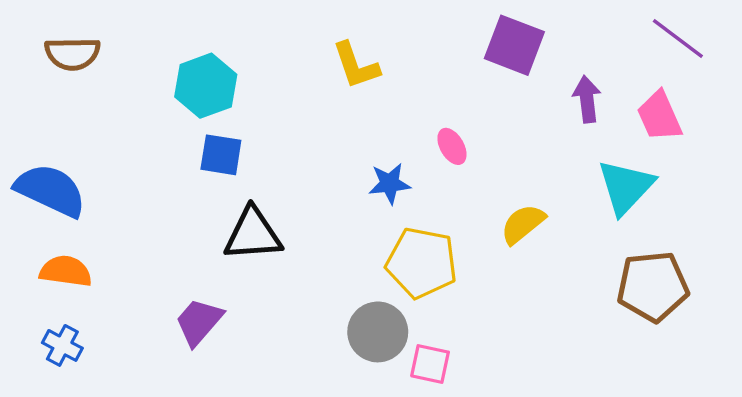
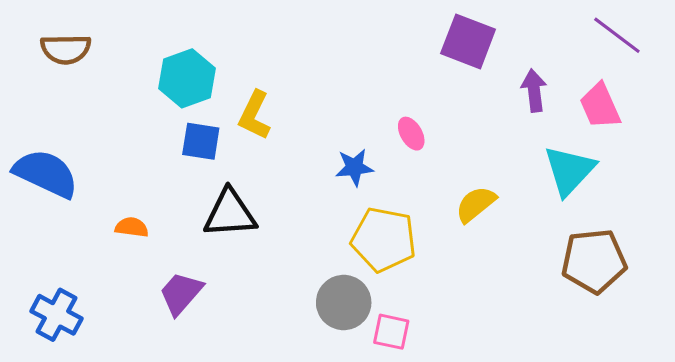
yellow L-shape: (356, 65) -> (255, 115), moved, turned 45
orange semicircle: (66, 271) -> (132, 227), moved, size x0.7
blue cross: (62, 345) -> (57, 315), size x1.4

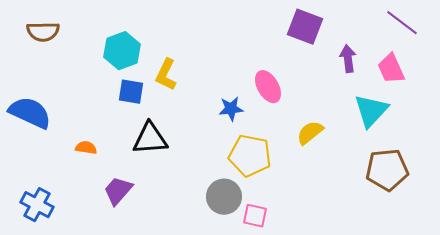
pink ellipse: (411, 134) -> (268, 87), size x1.5

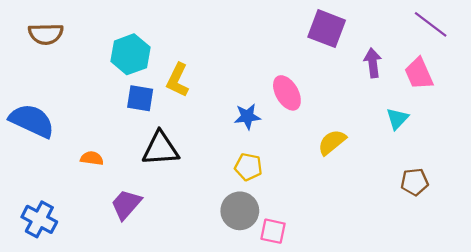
cyan triangle: (371, 111) -> (397, 119), size x0.6
yellow pentagon: (250, 156) -> (248, 167), moved, size x0.6
brown pentagon: (387, 170) -> (415, 182), size x0.6

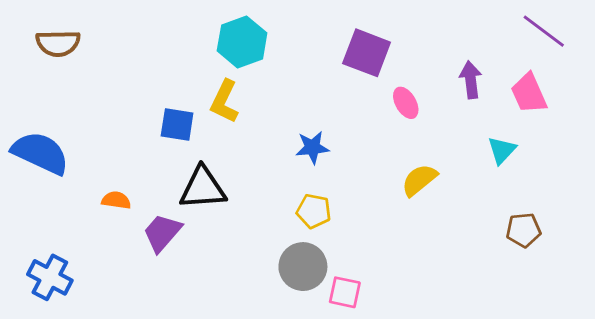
purple square: (327, 29) -> (367, 53), moved
cyan hexagon: (130, 54) -> (242, 42), moved
pink ellipse: (287, 93) -> (406, 103), moved, size x0.7
purple trapezoid: (126, 204) -> (162, 233), moved

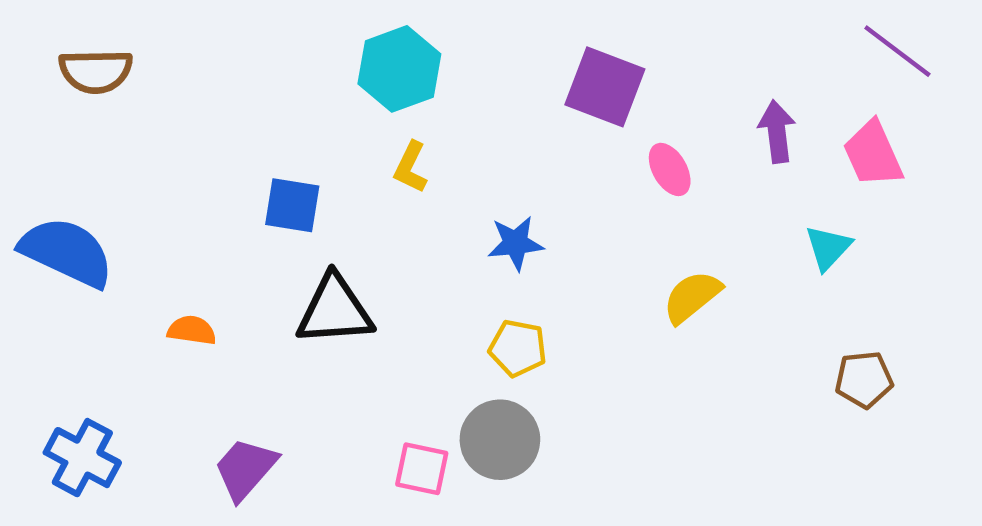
yellow L-shape: (224, 101) -> (411, 167), moved, size x0.7
purple trapezoid: (162, 233) -> (245, 469), moved
pink square: (345, 292) -> (422, 469), moved

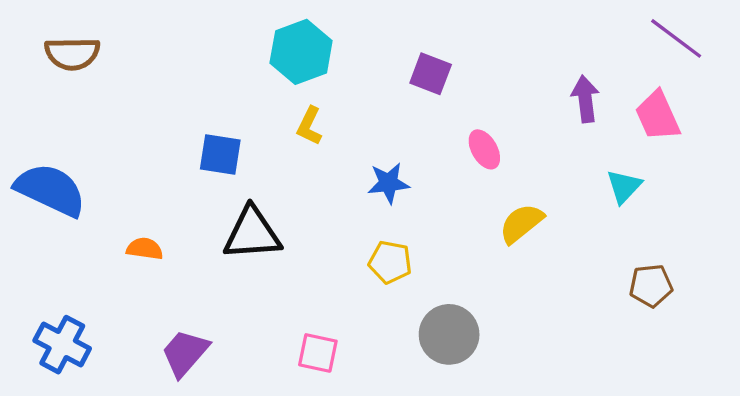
purple square: (605, 87) -> (431, 74), moved, size x0.7
pink ellipse: (670, 169) -> (484, 149), moved
gray circle: (500, 440) -> (449, 334), moved

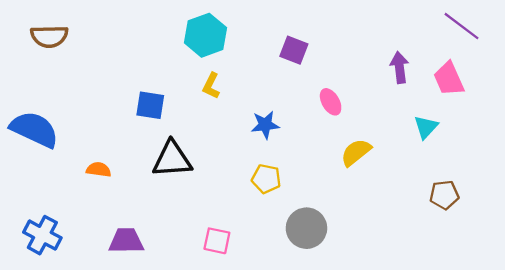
purple trapezoid: (185, 353) -> (126, 241), turned 48

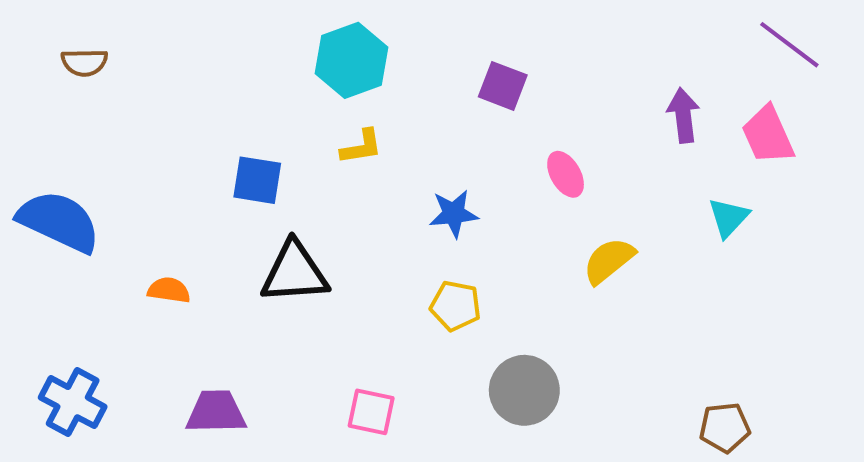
brown semicircle: (49, 36) -> (84, 62), size x0.7
yellow L-shape: (211, 86) -> (361, 147), turned -125
brown pentagon: (444, 195) -> (725, 428), moved

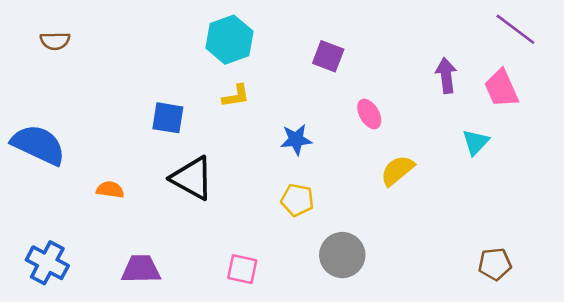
black triangle: (295, 272) -> (192, 178), turned 33
brown pentagon: (725, 428) -> (495, 264), moved

